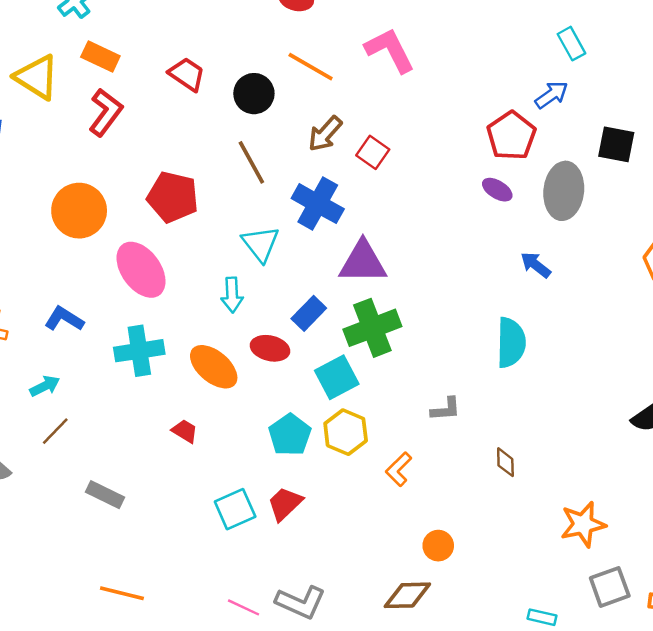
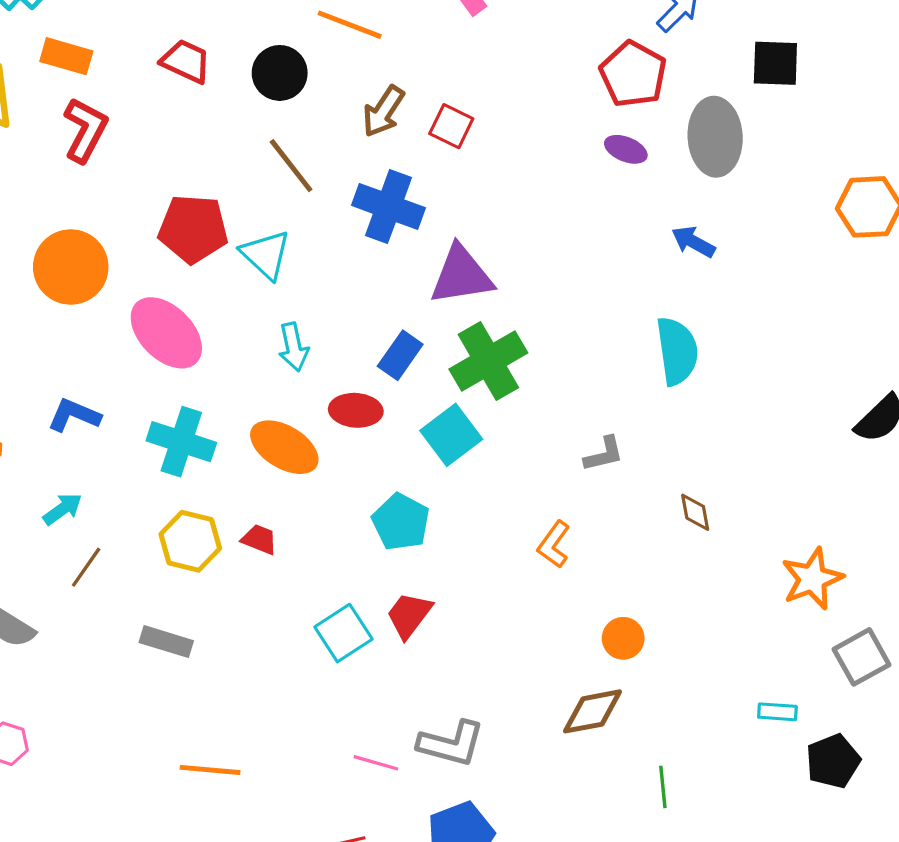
cyan triangle: (261, 244) -> (266, 255), moved
cyan cross: (139, 351) -> (181, 442), turned 36
yellow hexagon: (346, 432) -> (190, 541), moved

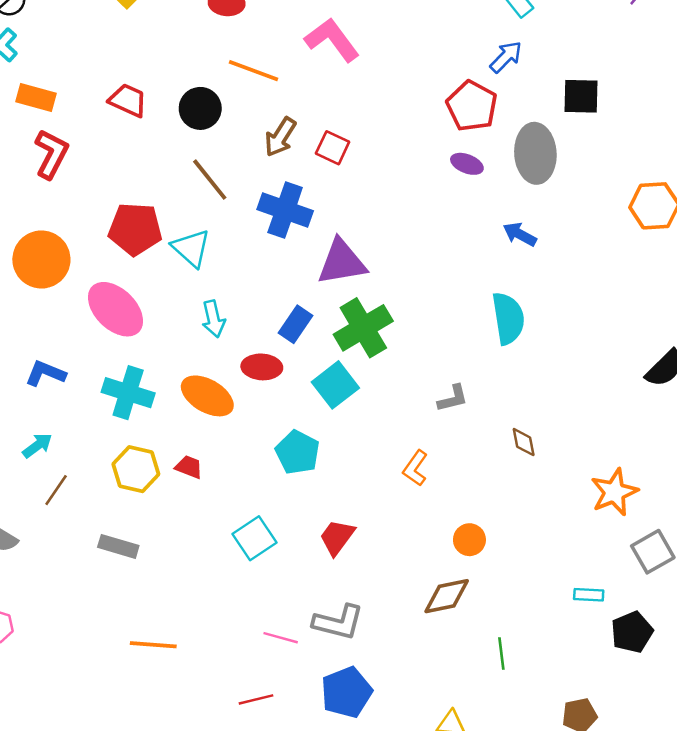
red trapezoid: (409, 615) -> (337, 537), moved

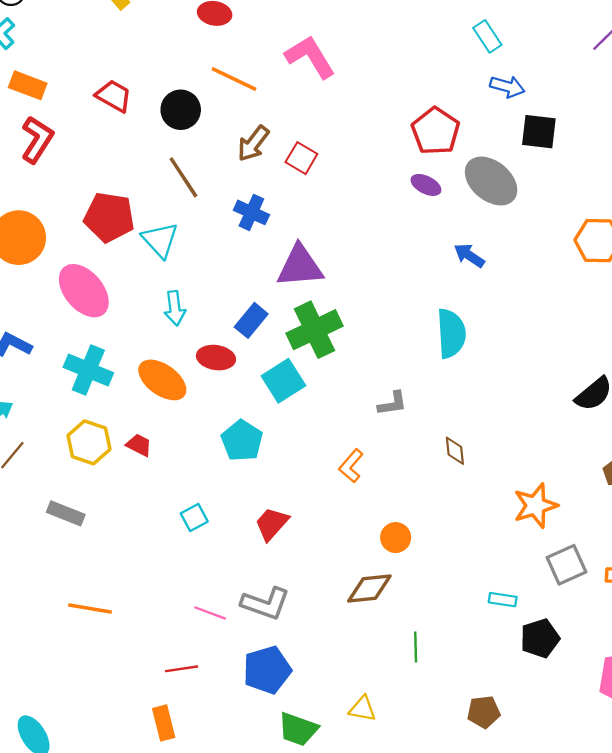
blue arrow: (506, 57) -> (507, 87), moved, turned 56
gray ellipse: (535, 153) -> (491, 181), turned -52
blue cross: (285, 210) -> (251, 212), size x0.7
cyan square: (254, 538) -> (194, 517), size x0.7

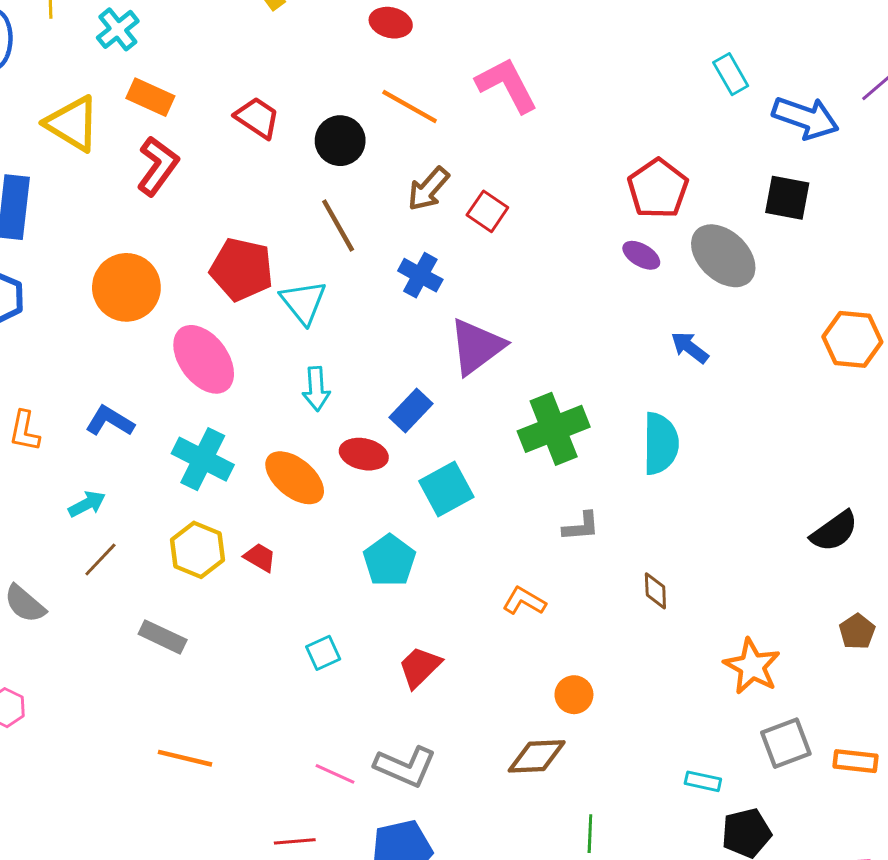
blue arrow: (507, 87) -> (806, 118), moved, size x1.5
purple triangle: (300, 266) -> (477, 347), turned -36
green cross: (315, 330) -> (554, 429), moved
orange L-shape: (351, 466) -> (524, 601), turned 76
orange star: (536, 506) -> (752, 666), turned -30

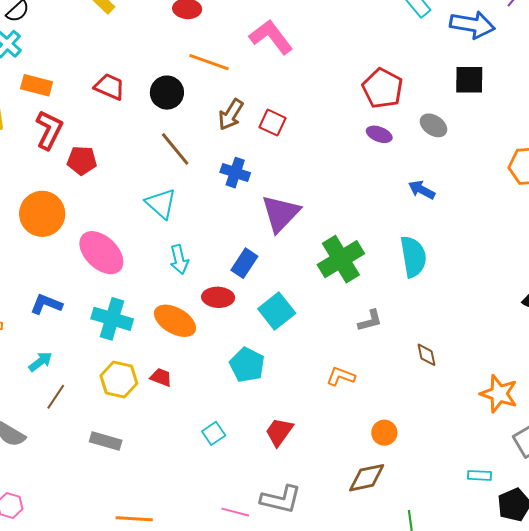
gray ellipse: (723, 256) -> (433, 125), size x0.6
red pentagon: (242, 269) -> (82, 161), moved, size x0.7

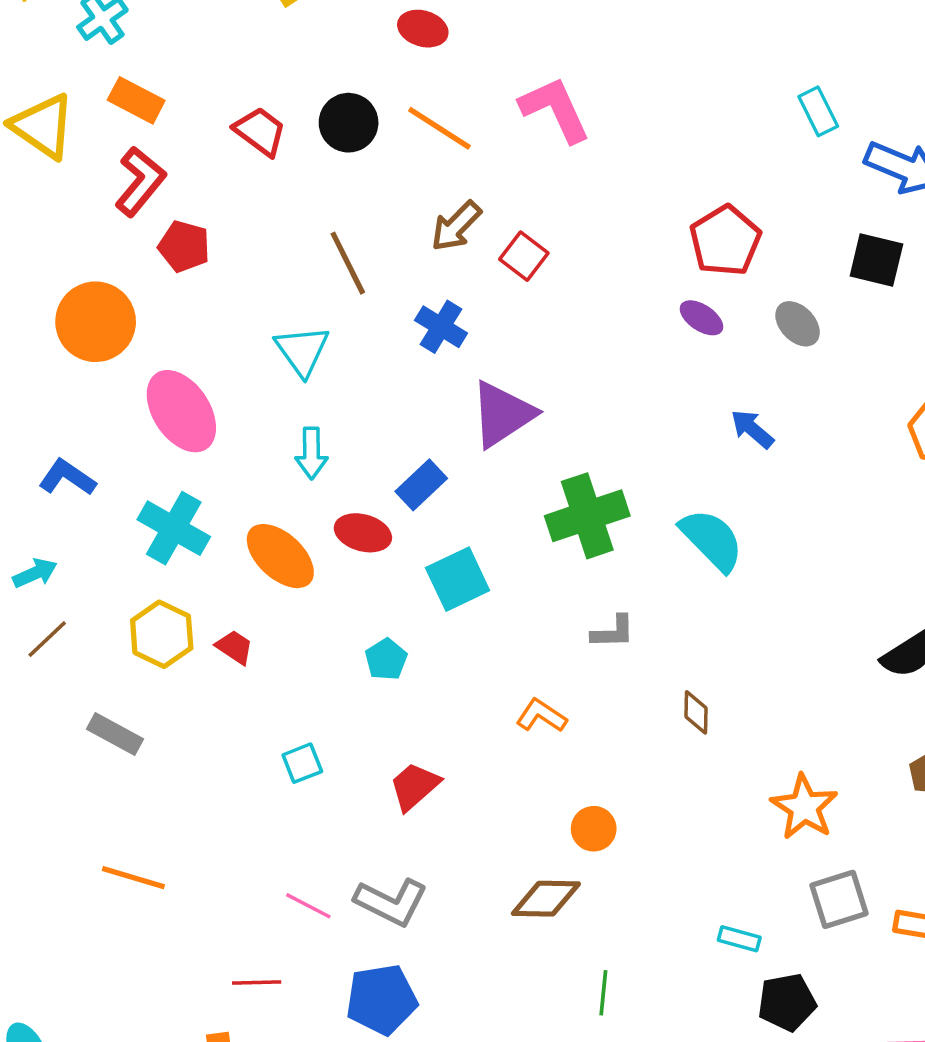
black circle: (167, 93) -> (349, 123), moved
cyan semicircle: (413, 257) -> (712, 540), turned -48
cyan pentagon: (247, 365) -> (386, 659), size x0.7

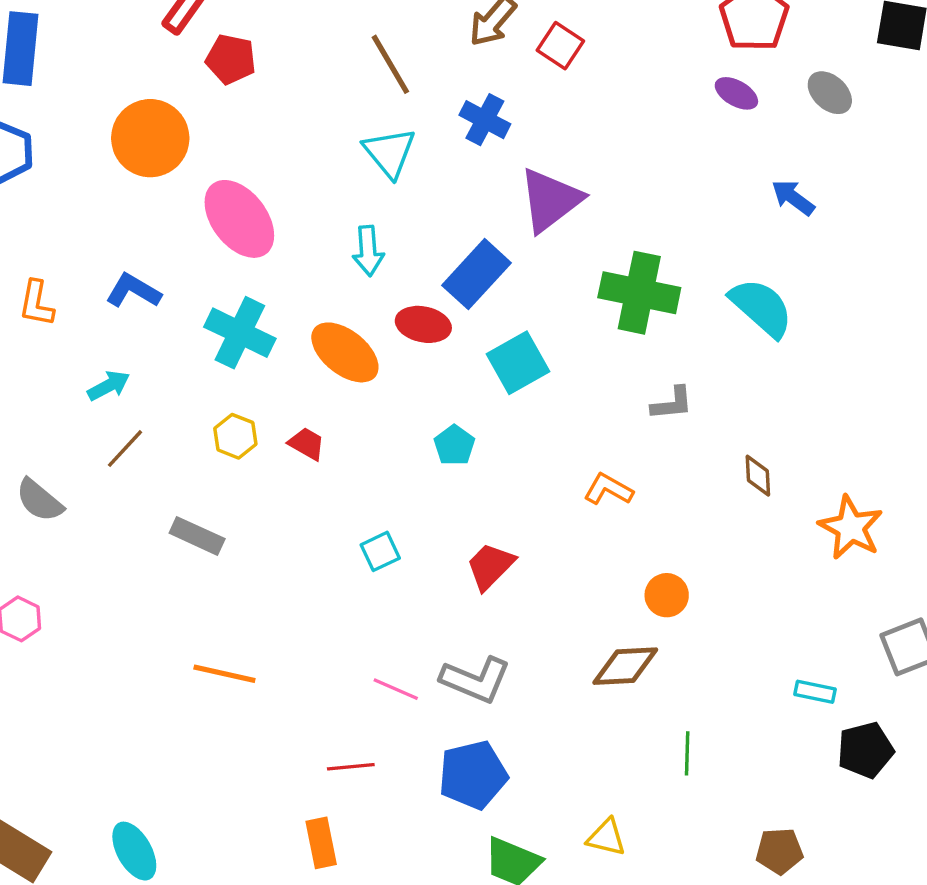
cyan triangle: (302, 351) -> (389, 153), moved
blue rectangle: (421, 485) -> (476, 274), size x1.4
green cross: (587, 516) -> (639, 293), turned 34
yellow hexagon: (162, 634) -> (235, 436), size x0.7
orange star: (804, 807) -> (851, 528), moved

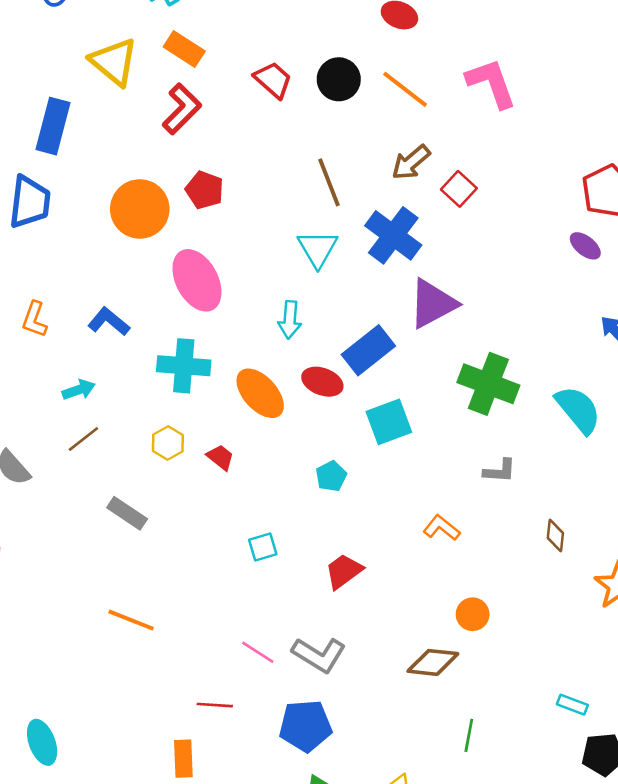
red pentagon: (231, 59) -> (205, 190), moved
blue cross: (485, 120) -> (393, 235), size x1.5
cyan cross: (240, 333) -> (184, 366), turned -30

